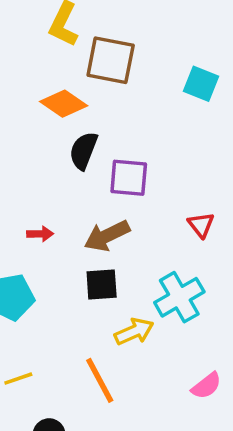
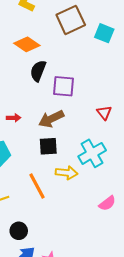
brown square: (111, 60) -> (71, 20), moved, turned -36
yellow arrow: (134, 332) -> (67, 173), turned 30
orange line: (100, 380) -> (37, 186), moved

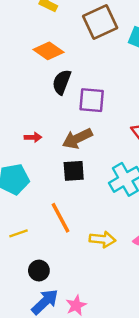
yellow arrow: (67, 173) -> (103, 239), moved

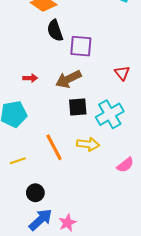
black semicircle: (62, 82) -> (55, 31), turned -40
black square: (74, 171) -> (78, 107), moved
yellow arrow: (103, 239) -> (88, 144), moved

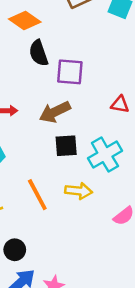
red triangle: (122, 73) -> (120, 104), turned -42

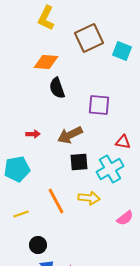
orange diamond: (25, 20) -> (46, 62), turned -30
purple square: (70, 72) -> (99, 105), moved
red triangle: (120, 104) -> (123, 142), moved

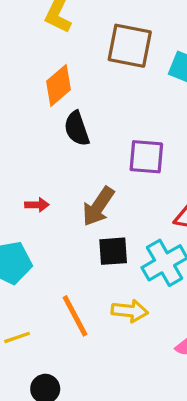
brown square: (89, 38) -> (130, 46), turned 36
orange diamond: (46, 62) -> (58, 85), turned -45
brown arrow: (70, 135) -> (98, 206), turned -30

